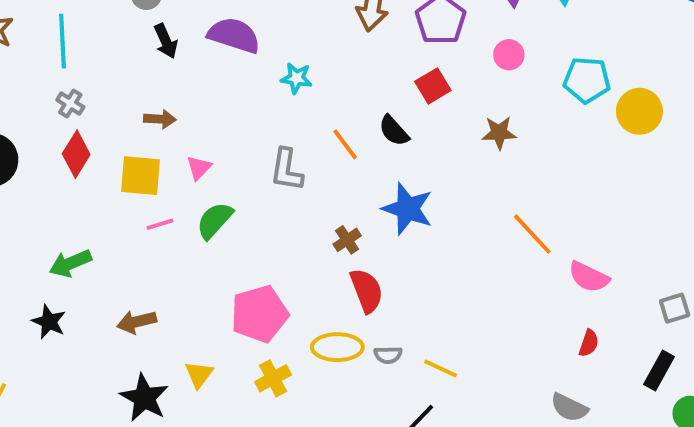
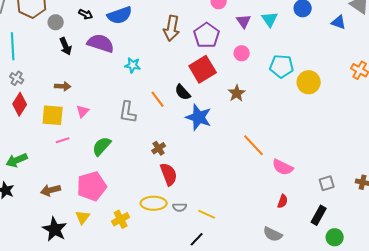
red square: (433, 86) -> (203, 69), size x1.5
brown star: (499, 133) -> (237, 93), turned -30
blue star: (408, 209) -> (199, 117), moved
green semicircle: (215, 220) -> (102, 146), moved
pink pentagon: (259, 314) -> (92, 186), moved

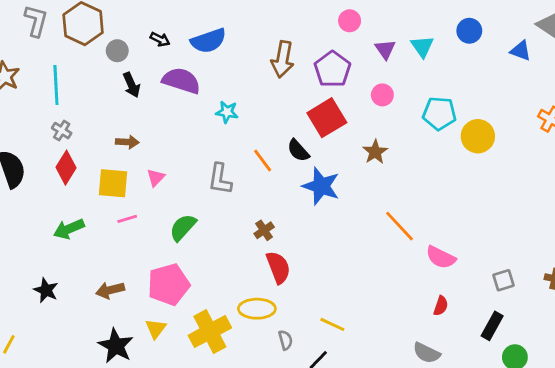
green arrow: (17, 160) -> (69, 229), moved
gray semicircle: (180, 207) -> (285, 340), moved, turned -104
yellow cross: (121, 219) -> (210, 332), size x1.6

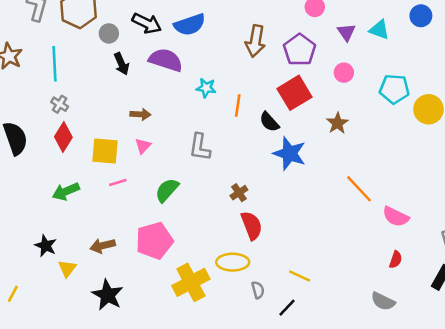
black arrow: (160, 39) -> (147, 23), size x1.6
cyan triangle: (422, 46) -> (379, 30), turned -35
brown arrow: (127, 142) -> (140, 114), moved
orange line: (263, 160) -> (238, 105), moved, turned 45
yellow triangle: (156, 329) -> (67, 268), moved

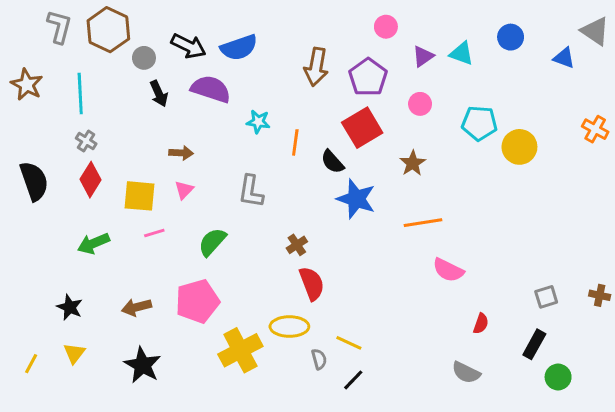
purple triangle: (346, 32) -> (423, 56), turned 30
orange line: (359, 189) -> (423, 223), moved, turned -56
pink semicircle: (396, 217) -> (448, 270), moved
yellow triangle: (67, 268) -> (74, 353), moved
yellow line: (300, 276) -> (349, 343), moved

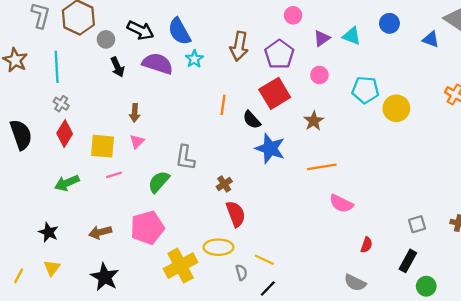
blue semicircle: (239, 47) -> (179, 31), turned 80
cyan star: (258, 122) -> (194, 59), moved, turned 30
brown arrow: (181, 153) -> (135, 113), turned 90
gray L-shape: (251, 191) -> (185, 158), moved

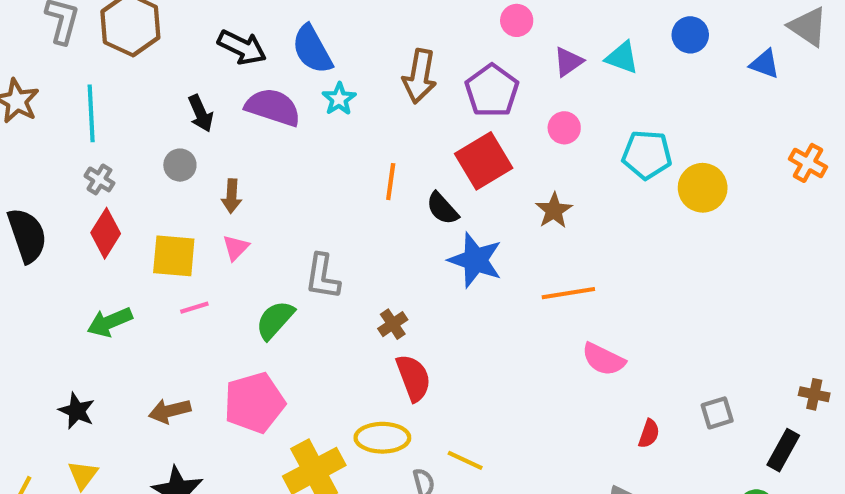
gray circle: (106, 39) -> (180, 165), moved
gray square: (417, 224) -> (717, 413), moved
black rectangle: (408, 261) -> (783, 450), moved

